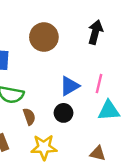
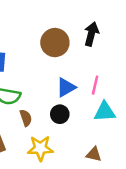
brown circle: (44, 37) -> (55, 43), moved

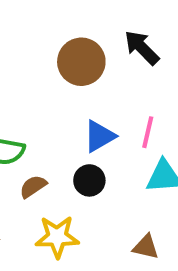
black arrow: (91, 34) -> (142, 48), turned -60
brown semicircle: (26, 118) -> (33, 186), turned -105

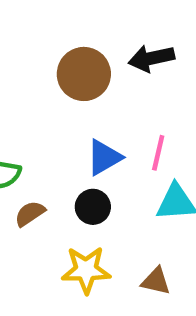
black arrow: (142, 48) -> (151, 58), turned -57
yellow star: (57, 237) -> (86, 270), moved

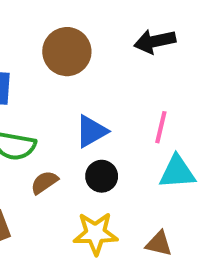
brown circle: (84, 74) -> (67, 52), moved
blue triangle: (104, 157) -> (91, 131), moved

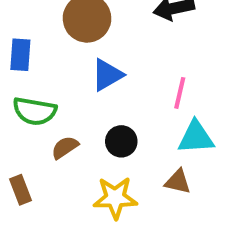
blue triangle: (91, 131) -> (107, 75), moved
brown triangle: (159, 244) -> (178, 182), moved

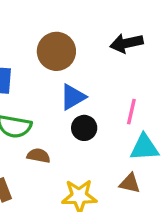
black circle: (121, 141) -> (84, 128), moved
brown semicircle: (65, 147) -> (39, 156), turned 45

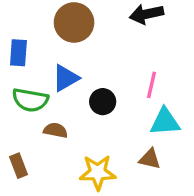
blue triangle: (73, 97) -> (66, 78), moved

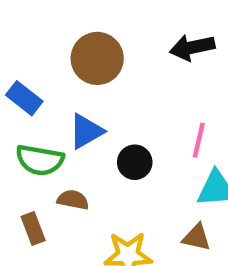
blue rectangle: (18, 53) -> (24, 98), turned -56
brown rectangle: (18, 166) -> (33, 228), moved

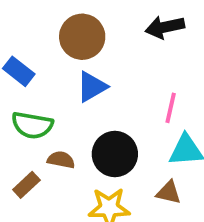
blue triangle: (86, 131) -> (92, 87), moved
black circle: (135, 162) -> (115, 154), moved, size x1.5
brown rectangle: (33, 228) -> (26, 185), turned 68

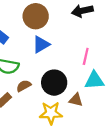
brown semicircle: (61, 160) -> (24, 86), turned -40
brown triangle: (169, 192) -> (76, 100), moved

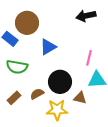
brown circle: (36, 16) -> (27, 23), moved
brown semicircle: (24, 86) -> (37, 94), moved

